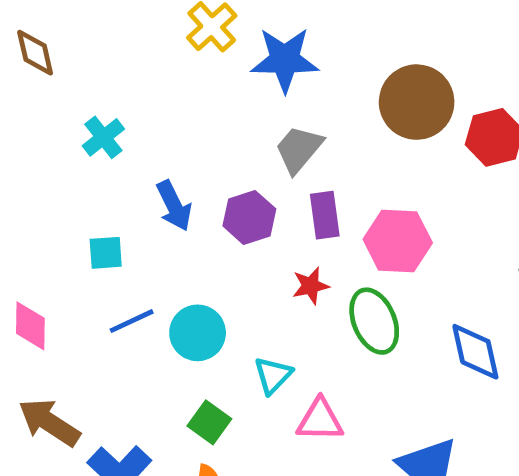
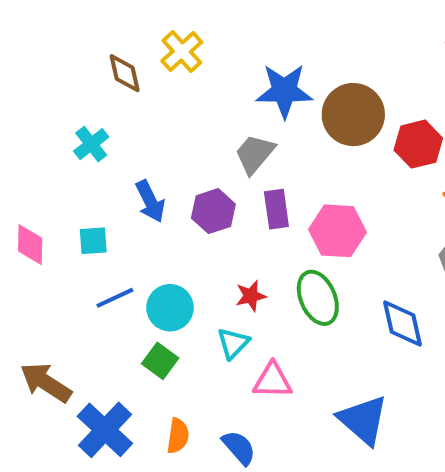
brown diamond: (35, 53) -> (125, 73), moved
blue star: (285, 60) -> (284, 91), moved
red star: (311, 286) -> (251, 296), moved
pink diamond: (30, 326) -> (30, 245), moved
green square: (209, 422) -> (160, 361), moved

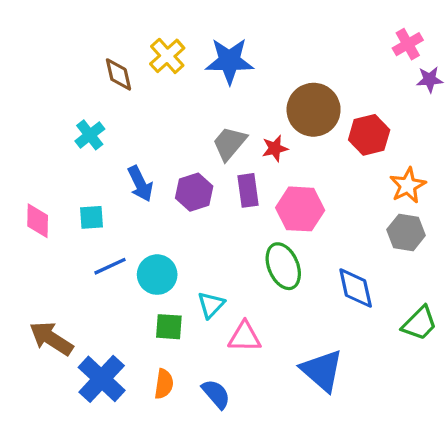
blue star: (284, 91) -> (229, 61), moved
red star: (251, 296) -> (275, 148), moved
green square: (160, 361) -> (169, 327), moved, turned -32

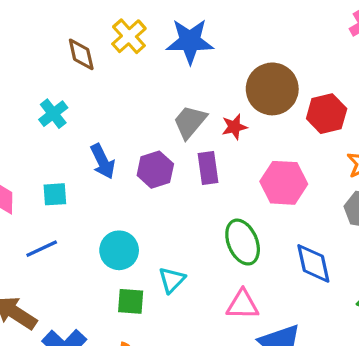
pink hexagon: (300, 209) -> (284, 183), moved
blue line: (110, 266) -> (42, 249), moved
pink triangle: (245, 337) -> (243, 305), moved

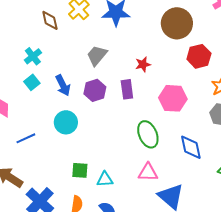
brown circle: (272, 89) -> (177, 23), moved
gray trapezoid: (190, 122) -> (97, 55), moved
cyan square: (55, 194) -> (32, 82), moved, turned -35
cyan circle: (119, 250) -> (66, 122), moved
cyan triangle: (172, 280) -> (105, 179), moved, turned 42

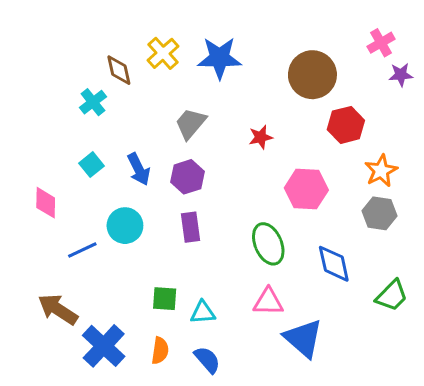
cyan cross: (33, 56) -> (93, 102), moved
purple rectangle: (127, 89) -> (191, 227), moved
cyan circle: (66, 122) -> (125, 226), moved

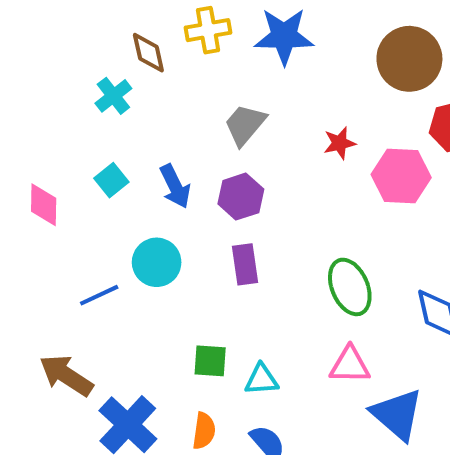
yellow cross: (163, 53) -> (208, 30), turned 32
pink hexagon: (306, 189) -> (401, 176), moved
pink diamond: (46, 203) -> (44, 205), moved

